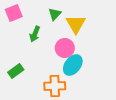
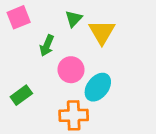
pink circle: (65, 48) -> (71, 70), moved

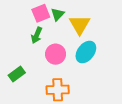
pink square: (19, 17) -> (41, 13), moved
cyan ellipse: (98, 87) -> (86, 52), moved

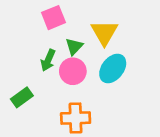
green triangle: (58, 14) -> (74, 46), moved
green arrow: (37, 35) -> (48, 60), moved

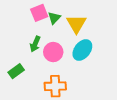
green triangle: (74, 46) -> (54, 18), moved

